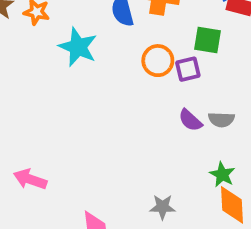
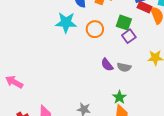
cyan star: (78, 47) -> (66, 23), moved, turned -30
purple square: (188, 69) -> (129, 36), moved, turned -32

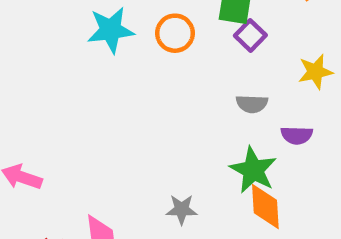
purple semicircle: (107, 65) -> (297, 135), moved, turned -40
green star: (119, 97) -> (253, 170), size x1.5

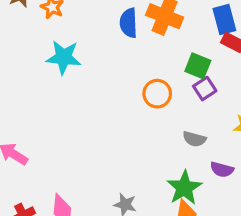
cyan star: (111, 30) -> (64, 57), moved
orange circle: (175, 33) -> (157, 94), moved

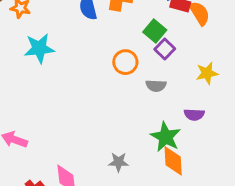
green square: (198, 66) -> (155, 31), turned 30
gray semicircle: (194, 139) -> (156, 86), moved

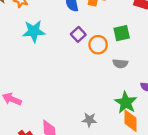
green square: (155, 31) -> (122, 33), moved, turned 35
purple square: (165, 49) -> (78, 34), moved

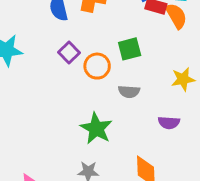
green star: (126, 102) -> (96, 128), moved

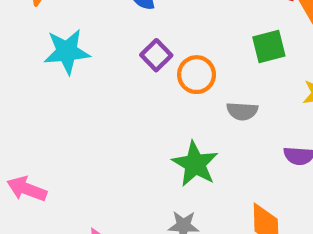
green square: (130, 49) -> (269, 46), moved

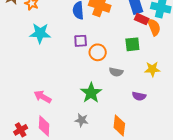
purple square: (156, 55) -> (81, 41), turned 32
pink arrow: (27, 189) -> (43, 97), moved

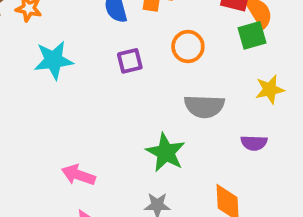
green square: (132, 44) -> (252, 35), moved
orange circle: (98, 52) -> (188, 47), moved
gray semicircle: (116, 72) -> (204, 106), size x1.5

